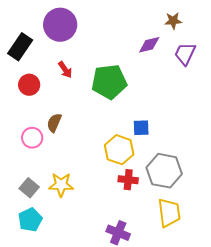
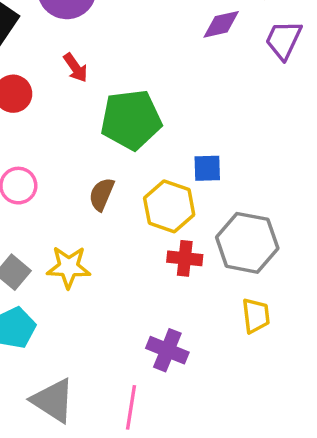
green pentagon: (109, 82) -> (131, 120), moved
brown semicircle: (54, 123) -> (102, 194), moved
yellow trapezoid: (169, 213) -> (256, 316), size x0.7

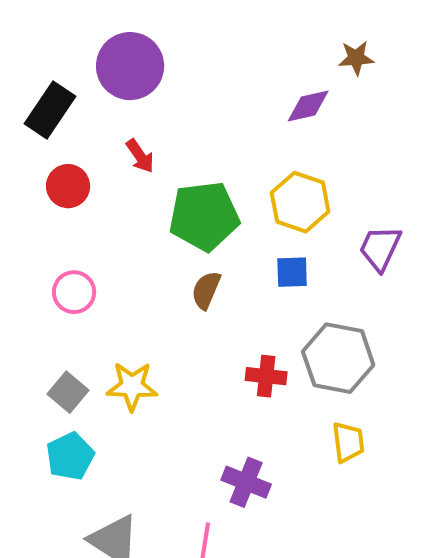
purple trapezoid: (284, 40) -> (380, 248), moved
brown semicircle: (102, 194) -> (206, 290), moved
yellow hexagon: (169, 206) -> (300, 202), moved

